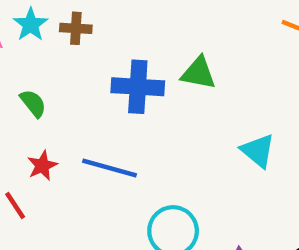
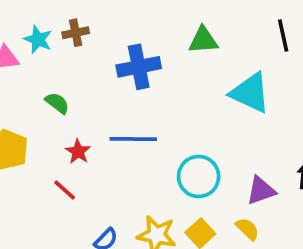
green triangle: (198, 73) -> (203, 40), moved
cyan triangle: (258, 151) -> (250, 93), size x1.4

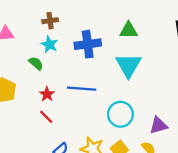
cyan star: (38, 39) -> (49, 44), moved
cyan triangle: (250, 93) -> (129, 65), moved, turned 32
red line: (65, 190) -> (46, 117), moved

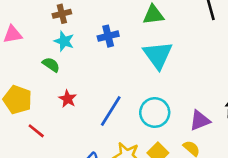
blue cross: (88, 44) -> (108, 36), size x0.7
blue line: (82, 89) -> (111, 111), moved, turned -56
red line: (46, 117) -> (36, 131), moved

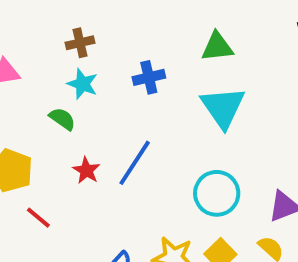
blue line: (111, 111) -> (135, 163), moved

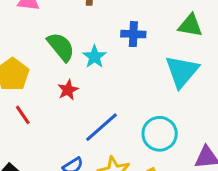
cyan star: (83, 84) -> (94, 57), moved
green semicircle: (62, 119) -> (61, 47), size x1.5
blue line: (135, 163) -> (101, 127), moved

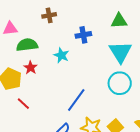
green semicircle: (61, 47) -> (27, 45), moved, turned -45
red star: (68, 90) -> (31, 68), moved
cyan circle: (160, 134) -> (120, 83), moved

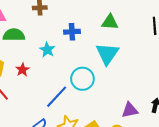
red star: (31, 68) -> (22, 70), moved
cyan circle: (120, 83) -> (82, 79), moved

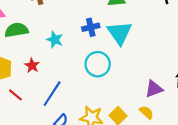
blue cross: (72, 32) -> (91, 27), moved
blue line: (57, 97) -> (52, 94), moved

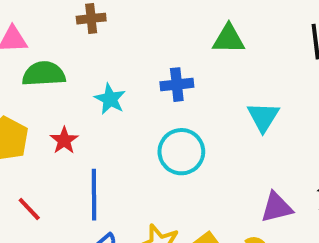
cyan triangle: (120, 33) -> (263, 117), moved, size x0.7
blue line: (52, 94) -> (94, 195), turned -40
red line: (15, 95) -> (29, 209), moved

